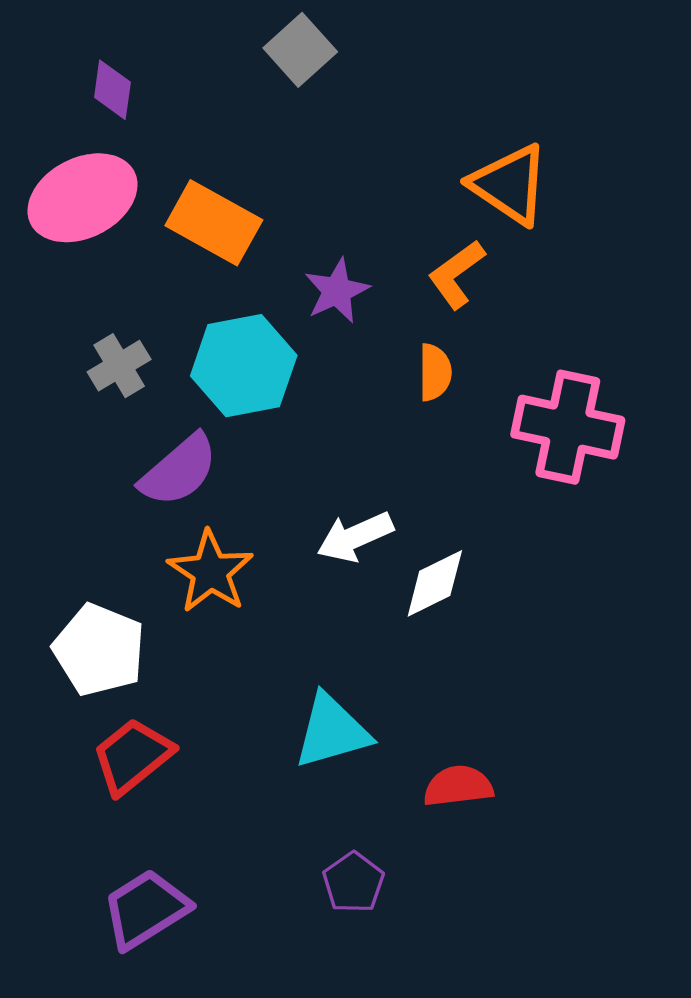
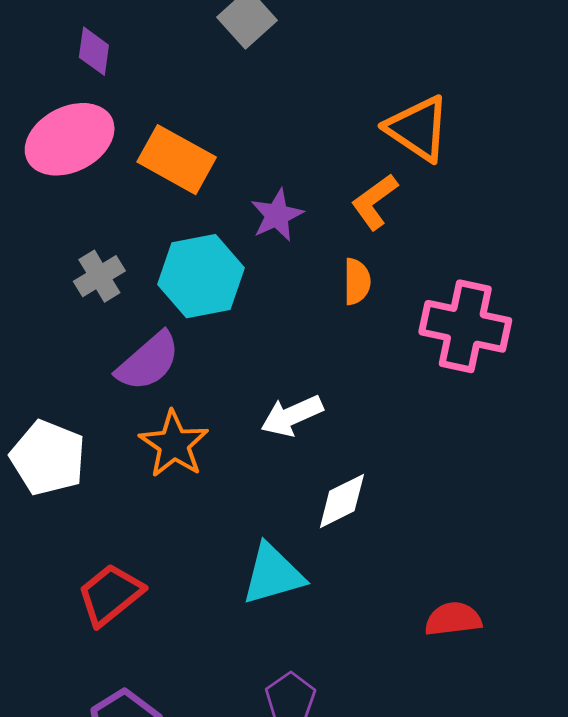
white diamond: (435, 583) -> (342, 501), moved
white pentagon: (99, 650) -> (48, 458), moved
red semicircle: (458, 786) -> (453, 619), moved

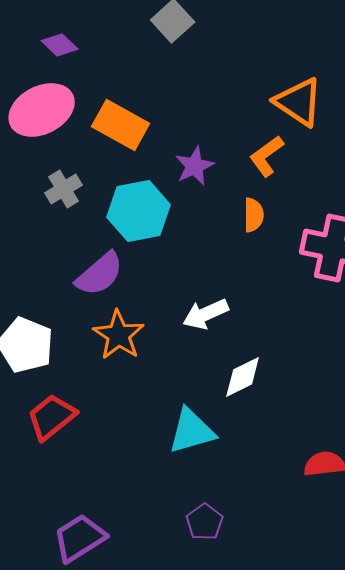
purple diamond: (94, 51) -> (60, 45), turned -54
gray cross: (99, 276) -> (64, 189), moved
red trapezoid: (110, 595) -> (52, 417), moved

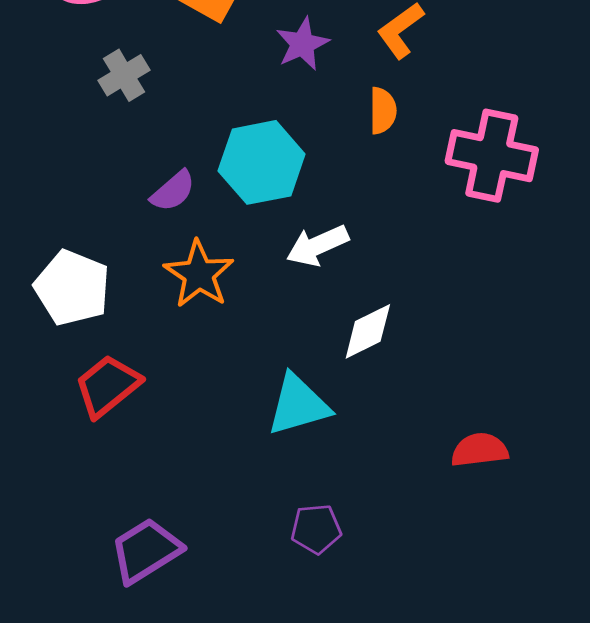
cyan hexagon: (139, 211) -> (262, 162), moved
purple semicircle: (100, 274) -> (173, 191), size x0.7
purple pentagon: (205, 522) -> (316, 529), turned 30

